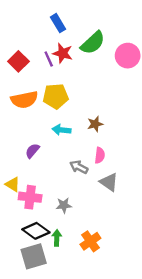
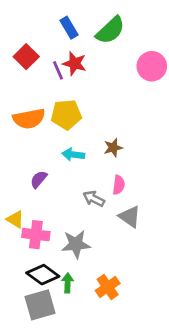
green semicircle: (93, 43) -> (110, 30), moved
red square: (18, 61) -> (26, 57), moved
gray star: (64, 205) -> (76, 244), size x1.5

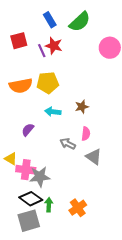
red square: (26, 57) -> (19, 41), turned 30
gray star: (76, 244) -> (40, 177), moved

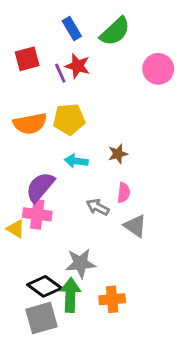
purple semicircle: (28, 130) -> (40, 187), size x1.6
pink cross: (26, 170) -> (37, 214), moved
gray star: (40, 177) -> (80, 263), moved
green arrow: (49, 205) -> (70, 295), size x1.6
orange cross: (78, 208) -> (112, 299), turned 30

